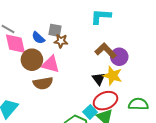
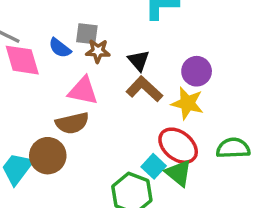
brown L-shape: (106, 51) -> (144, 89), moved
brown circle: (32, 60) -> (48, 156), moved
black triangle: (99, 79) -> (139, 61), moved
red ellipse: (105, 101) -> (178, 146), turned 65

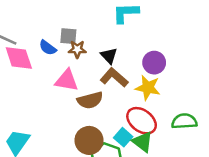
brown semicircle: (72, 123) -> (90, 100), moved
brown circle: (48, 156) -> (89, 140), moved

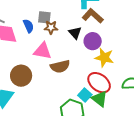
blue semicircle: (48, 48) -> (28, 26), turned -152
purple circle: (154, 63) -> (93, 41), moved
brown L-shape: (114, 77) -> (93, 16), moved
brown circle: (89, 140) -> (21, 76), moved

